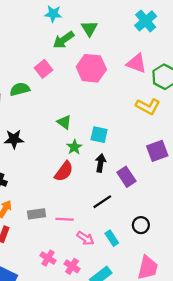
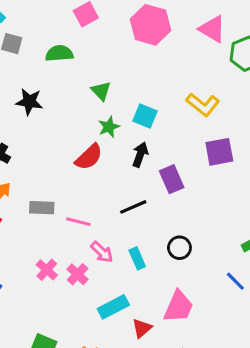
green semicircle: (20, 89) -> (59, 53), moved
yellow L-shape: (148, 106) -> (203, 105), moved
pink cross: (72, 266) -> (78, 274), moved

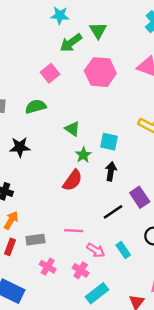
purple rectangle: (172, 179) -> (140, 197), moved
gray rectangle: (42, 208) -> (35, 240), moved
pink cross: (47, 270) -> (48, 267), moved
cyan rectangle: (113, 307) -> (97, 293), moved

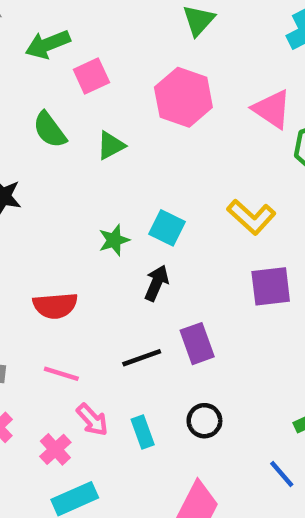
green arrow: (71, 43) -> (48, 44), moved
green semicircle: (36, 106) -> (50, 130), turned -126
green triangle: (72, 129) -> (111, 145), moved, turned 42
red semicircle: (73, 180) -> (55, 306), moved, turned 35

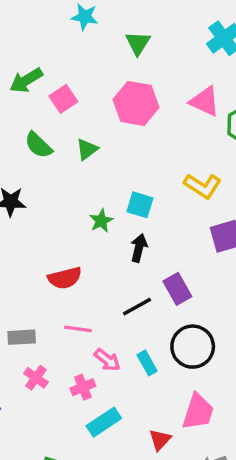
black circle: (204, 421) -> (193, 347), size x1.6
pink cross: (55, 449) -> (83, 387), turned 30

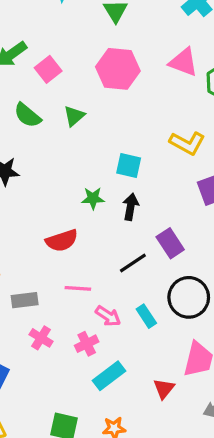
green star: (101, 221) -> (93, 198), moved, turned 30

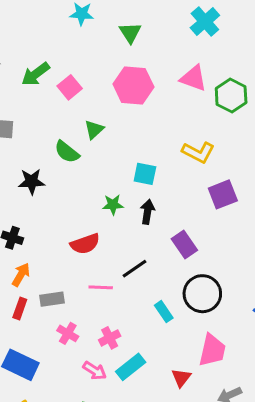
green semicircle: (27, 115) -> (67, 152), moved
black line: (133, 263) -> (135, 269), moved
pink arrow: (108, 316) -> (95, 371), moved

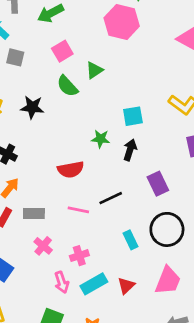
pink hexagon: (133, 86) -> (122, 22), moved
pink square: (70, 87) -> (62, 51), moved
cyan square: (145, 174) -> (133, 116), turned -30
pink arrow: (95, 371) -> (62, 282), turned 30
red triangle: (181, 378) -> (126, 286), moved

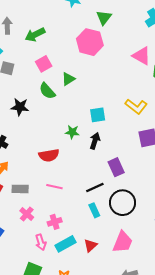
black line: (111, 198) -> (95, 187), moved

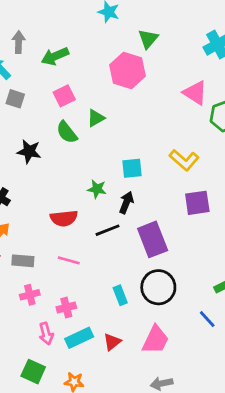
purple rectangle: (116, 167) -> (153, 239), size x1.4
black line: (95, 187) -> (107, 230), moved
pink cross: (27, 214) -> (30, 295), turned 32

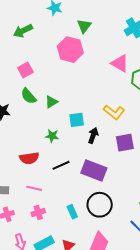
green arrow: (55, 56) -> (23, 31), moved
green triangle: (96, 118) -> (51, 102), moved
black arrow: (126, 203) -> (93, 135), moved
purple rectangle: (153, 239) -> (94, 171), turned -45
pink cross: (66, 307) -> (38, 212), moved

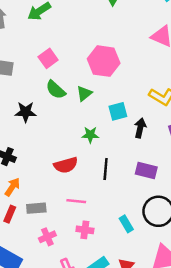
pink hexagon: (70, 50) -> (104, 61), moved
black line: (61, 165) -> (106, 169), turned -54
purple rectangle: (94, 171) -> (146, 170), size x0.7
pink cross: (38, 212) -> (85, 230), turned 32

